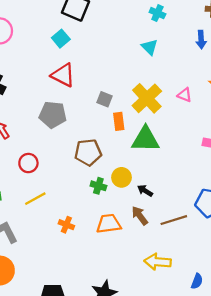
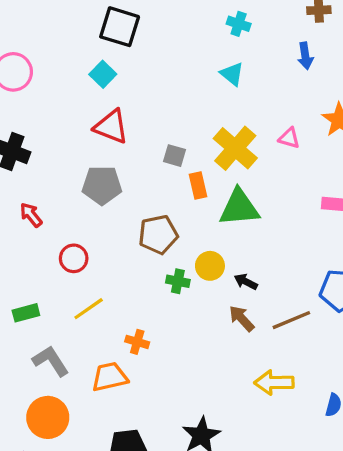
orange trapezoid: (109, 224) -> (110, 377), moved

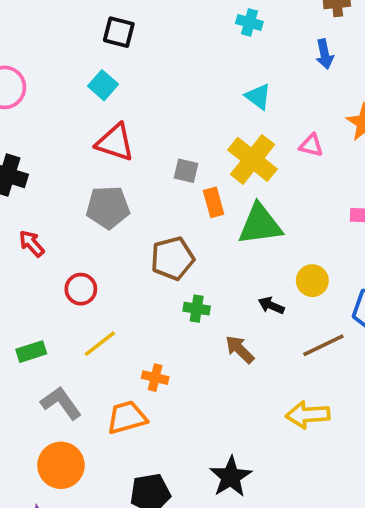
black square: (120, 27) -> (119, 32), size x0.7
cyan triangle: (232, 74) -> (258, 97), moved
yellow circle: (210, 266) -> (312, 281), moved
brown arrow: (242, 318) -> (240, 349), moved

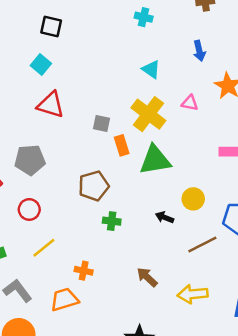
blue arrow: (325, 54) -> (199, 51), moved
gray pentagon: (108, 207) -> (30, 160), moved
brown arrow: (240, 349) -> (147, 277), moved

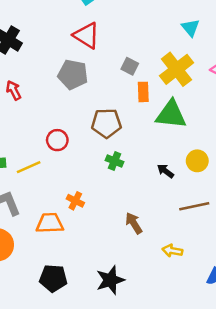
gray pentagon: (30, 160) -> (73, 75), moved
red circle: (29, 209) -> (57, 140), moved
yellow line: (44, 248) -> (29, 167), moved
yellow arrow: (193, 294) -> (172, 251), size x0.7

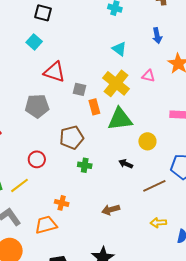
red triangle: (86, 35) -> (54, 72), moved
yellow circle: (197, 161) -> (147, 141), moved
brown arrow: (134, 223) -> (111, 210), turned -60
yellow arrow: (172, 251) -> (158, 223), moved

